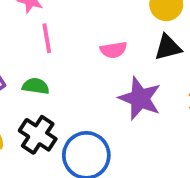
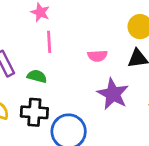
black cross: (38, 135) -> (34, 112), turned -36

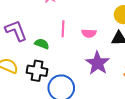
pink line: (49, 42) -> (63, 29), moved

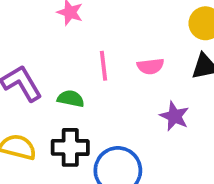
purple star: (98, 63) -> (174, 116), size x0.7

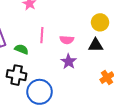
purple star: (174, 116) -> (69, 62), moved

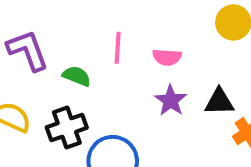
black triangle: (96, 45) -> (219, 102), moved
black cross: (17, 75) -> (67, 128), turned -30

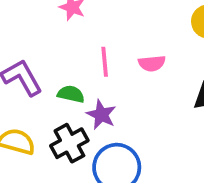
purple star: (171, 100) -> (101, 115), moved

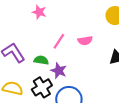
pink line: (105, 62) -> (59, 41), turned 42

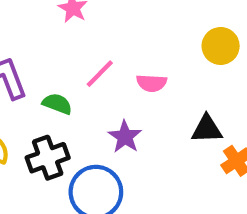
purple star: (59, 71) -> (125, 137), moved

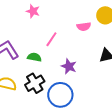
pink semicircle: (152, 83) -> (84, 27), moved

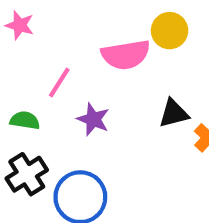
pink semicircle: (84, 27) -> (126, 55), size x1.6
purple star: (69, 66) -> (93, 119), moved

